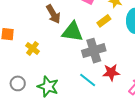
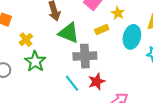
red star: (111, 72) -> (97, 81), turned -30
green star: (48, 87) -> (35, 61), moved

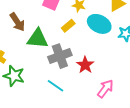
cyan ellipse: (132, 37) -> (99, 24), turned -60
red star: (97, 81) -> (85, 65), moved

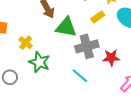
red star: (85, 65) -> (111, 58), turned 30

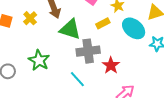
yellow cross: (26, 43) -> (30, 18), moved
red star: (111, 58) -> (111, 65), turned 30

